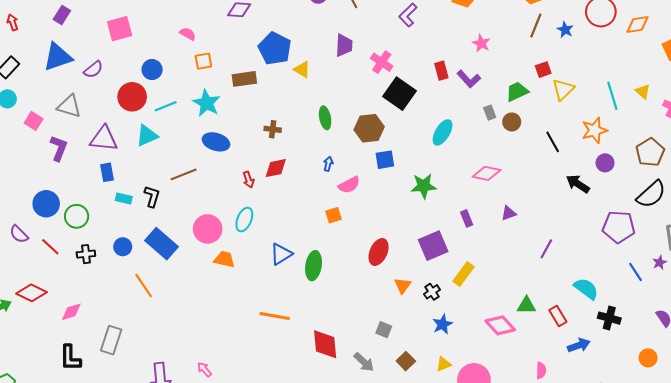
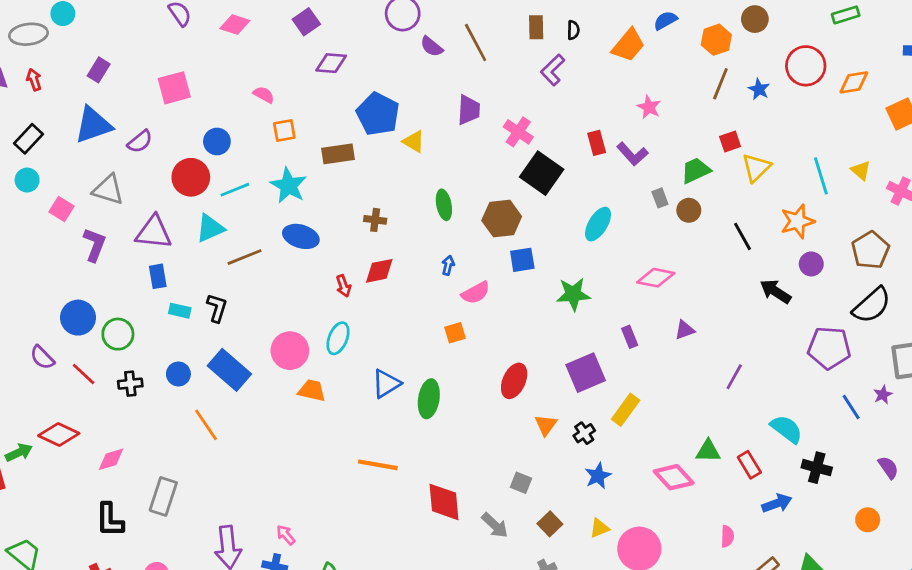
brown line: (184, 174) -> (244, 257), moved

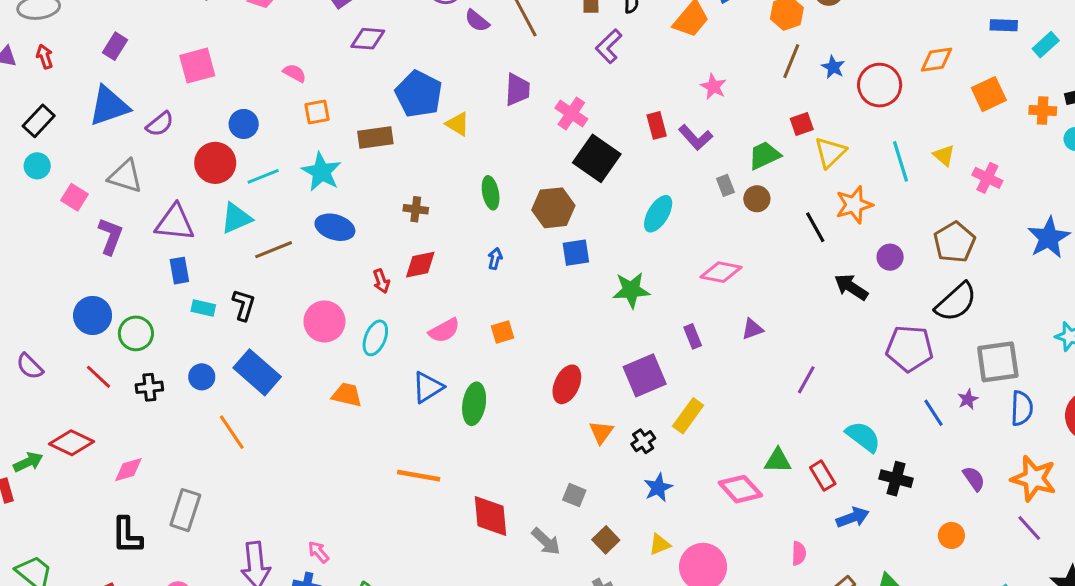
red circle: (806, 66) -> (880, 85), moved
orange star: (797, 221) -> (854, 205), moved
pink semicircle: (476, 293) -> (444, 330), moved
pink circle: (290, 351) -> (324, 321), moved
purple semicircle: (42, 357) -> (30, 366), moved

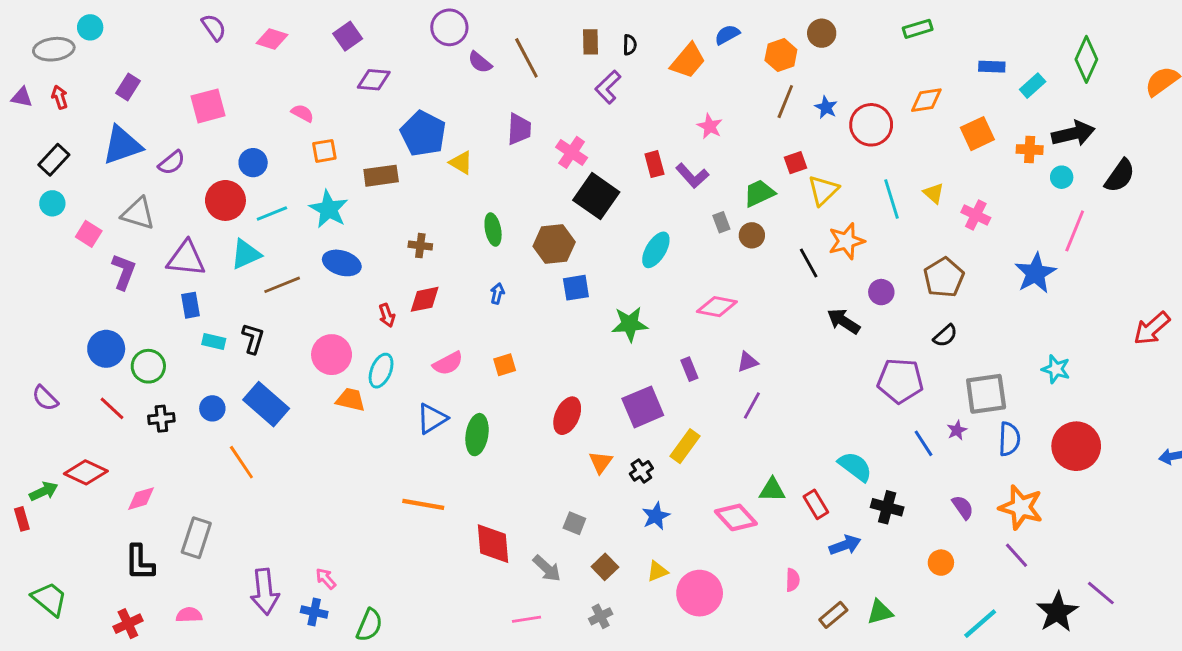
black semicircle: (956, 302) -> (945, 336), size x0.6
purple line: (806, 380) -> (752, 405), moved
orange trapezoid: (347, 395) -> (350, 400), moved

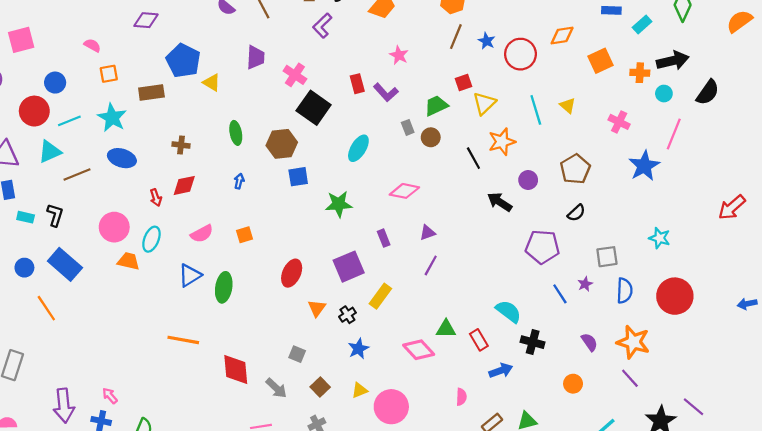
pink cross: (976, 215) -> (619, 122), moved
gray square: (986, 394) -> (607, 257), size x0.7

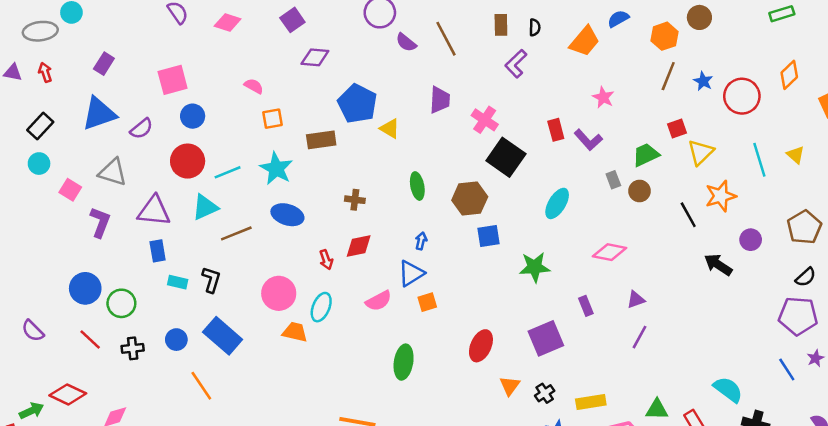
orange diamond: (562, 35) -> (789, 75), turned -35
blue circle: (55, 83) -> (193, 116), moved
purple pentagon: (542, 247) -> (798, 316), moved
blue triangle: (190, 275) -> (411, 273), moved
yellow rectangle: (380, 296) -> (591, 402), moved, turned 45

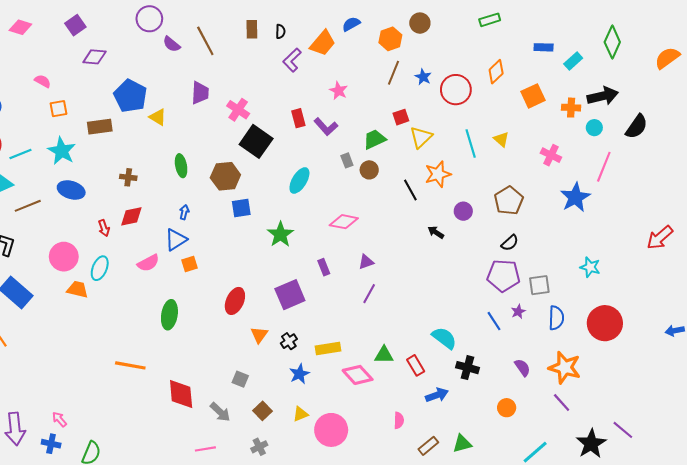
purple L-shape: (516, 64) -> (292, 60), moved
black arrow: (718, 265) -> (436, 232), size x0.7
green star: (535, 267) -> (280, 234), turned -30

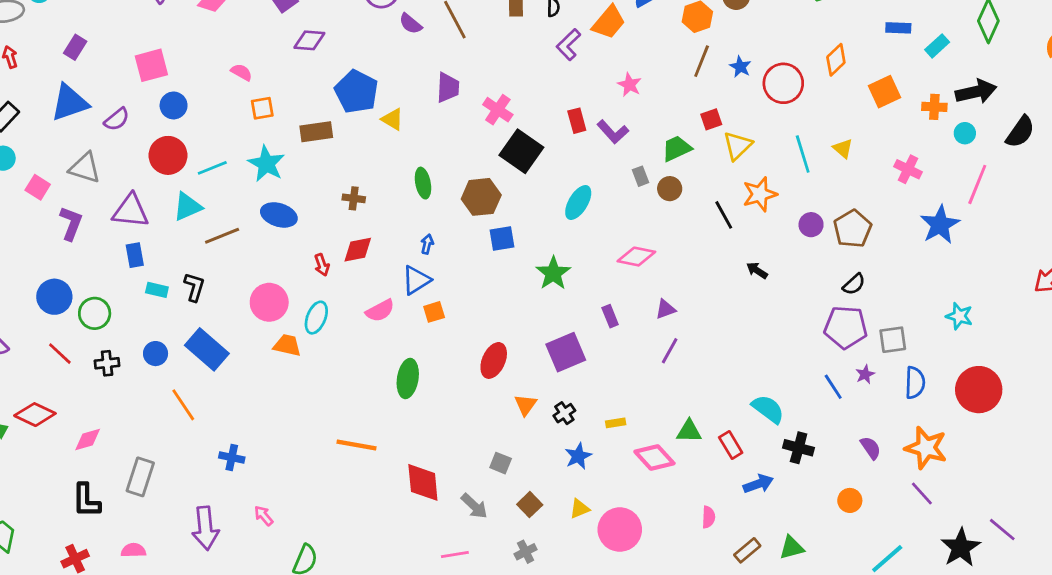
purple circle: (463, 211) -> (811, 225), moved
yellow rectangle: (328, 349) -> (616, 423), size x0.6
blue cross: (51, 444) -> (232, 457), moved

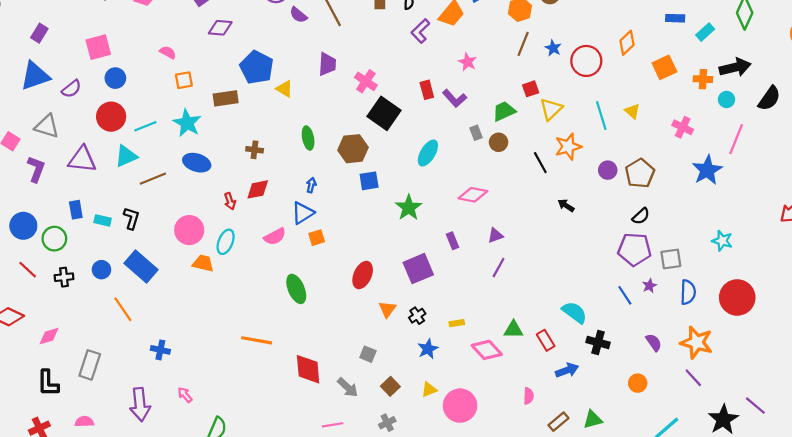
blue rectangle: (135, 255) -> (76, 210), moved
green ellipse: (408, 378) -> (296, 289), turned -32

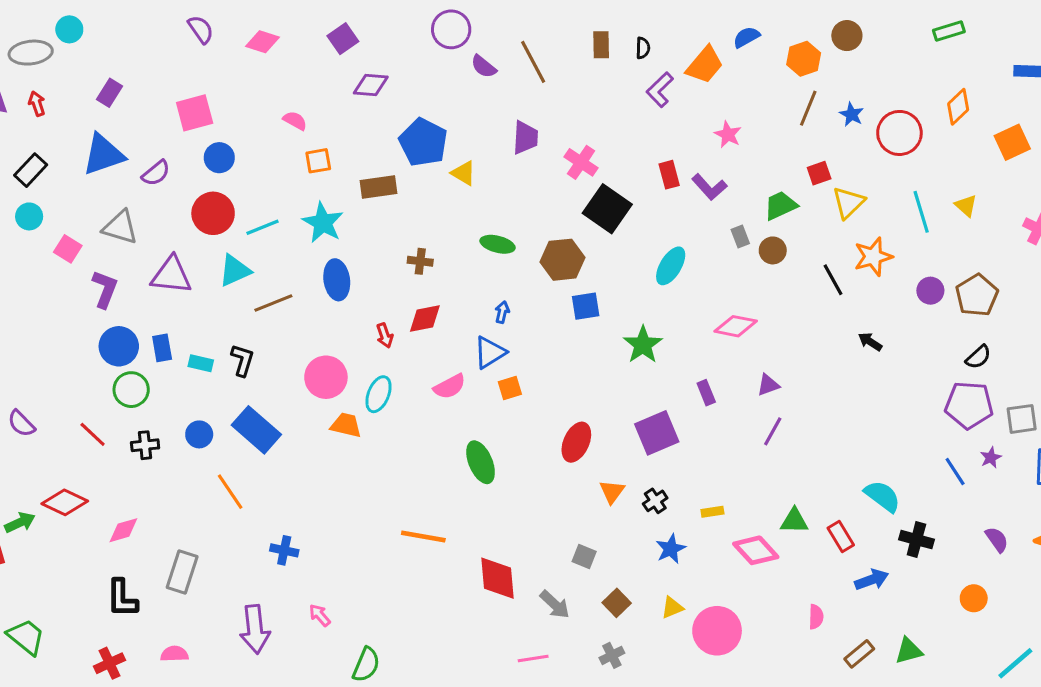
green ellipse: (308, 138) -> (498, 244), turned -65
blue ellipse: (197, 163) -> (337, 280), turned 65
blue circle: (23, 226) -> (119, 346), moved

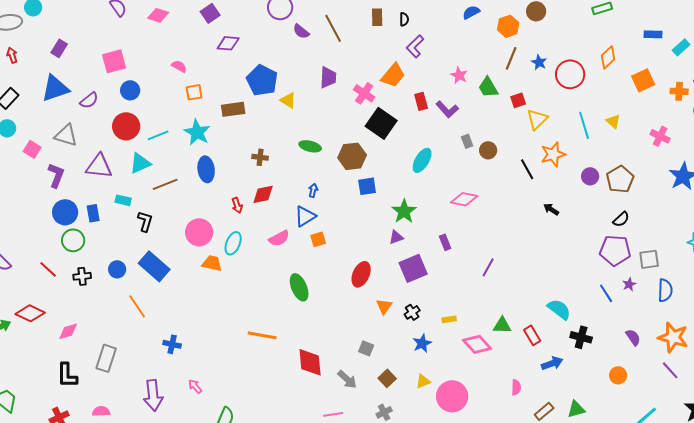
orange trapezoid: (705, 65) -> (393, 75), moved
green trapezoid: (780, 206) -> (488, 87), moved, turned -95
cyan rectangle: (201, 363) -> (123, 200), moved
purple triangle: (768, 385) -> (396, 237), moved

